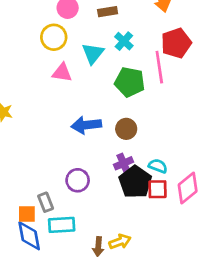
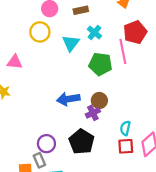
pink triangle: (62, 73) -> (15, 62), moved
purple cross: (124, 163) -> (93, 113), moved
cyan semicircle: (158, 166) -> (125, 128), turned -96
purple circle: (78, 180) -> (46, 144), moved
black pentagon: (135, 182) -> (82, 142), moved

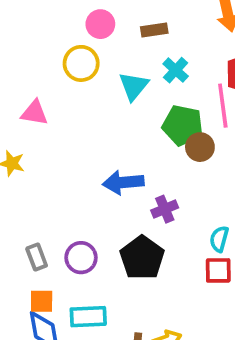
brown circle: (99, 101) -> (200, 147), moved
gray rectangle: (39, 160) -> (37, 257), moved

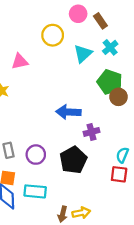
pink circle: (100, 24) -> (78, 14), moved
brown rectangle: (154, 30) -> (100, 21), turned 56
pink triangle: (34, 113) -> (20, 62), turned -30

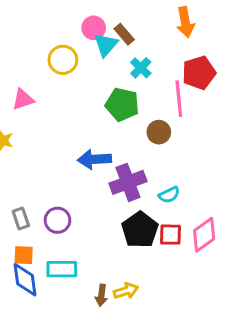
cyan triangle: (83, 54) -> (106, 45), moved
green pentagon: (110, 82) -> (122, 104), moved
purple cross: (91, 132) -> (128, 182), size x1.6
cyan semicircle: (122, 155) -> (169, 195), moved, turned -133
black pentagon: (73, 160) -> (140, 230), moved

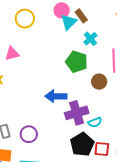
yellow circle: (63, 60) -> (25, 19), moved
cyan semicircle: (169, 195) -> (95, 122), moved

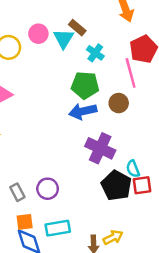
pink circle: (62, 10) -> (38, 34), moved
blue arrow: (56, 96) -> (83, 111), moved
purple cross: (77, 113) -> (100, 148), turned -35
cyan semicircle: (95, 122) -> (133, 169), moved, turned 104

